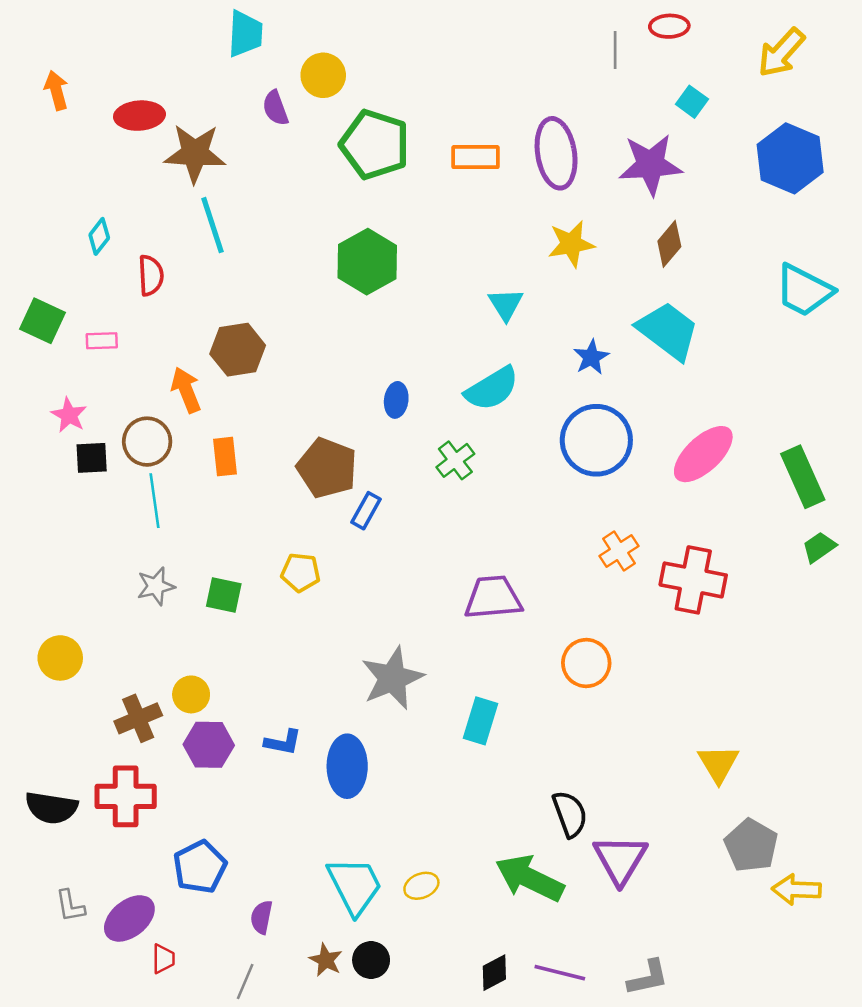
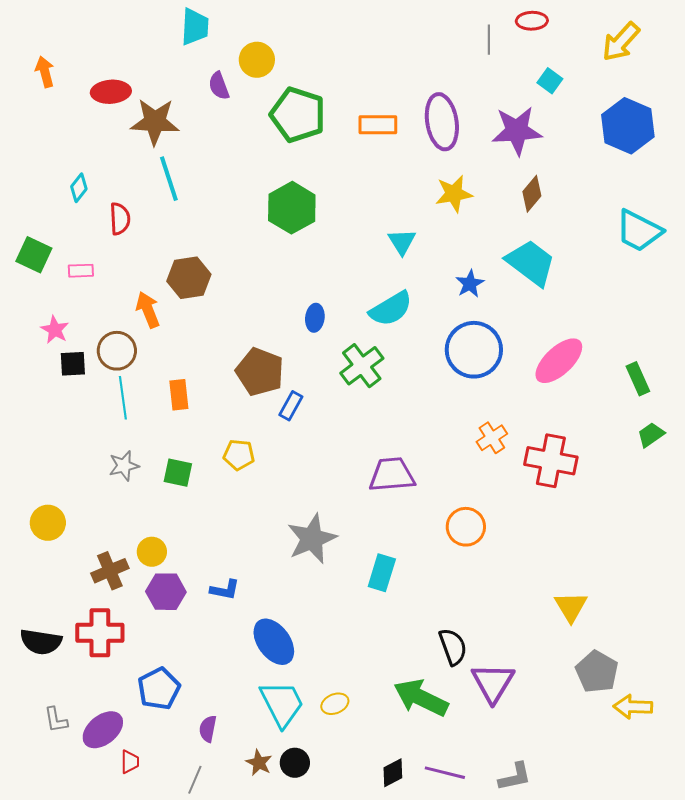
orange rectangle: (225, 457) -> (179, 395), moved
green cross: (455, 460) -> (362, 366), size x1.4
green rectangle: (803, 477) -> (638, 379), size x0.7
blue ellipse: (347, 766) -> (274, 642), moved, turned -36

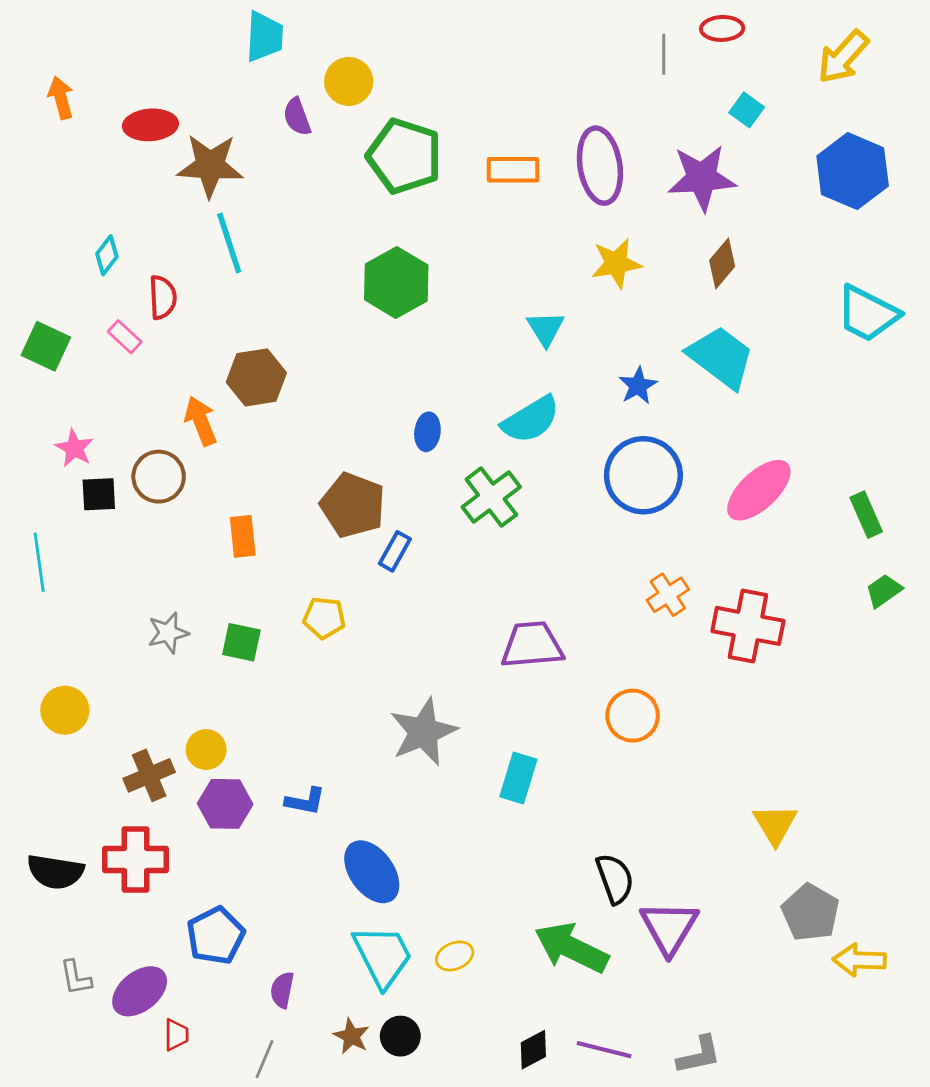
pink rectangle: (81, 271) -> (125, 337), moved, turned 45
cyan line: (123, 398) -> (39, 562), moved

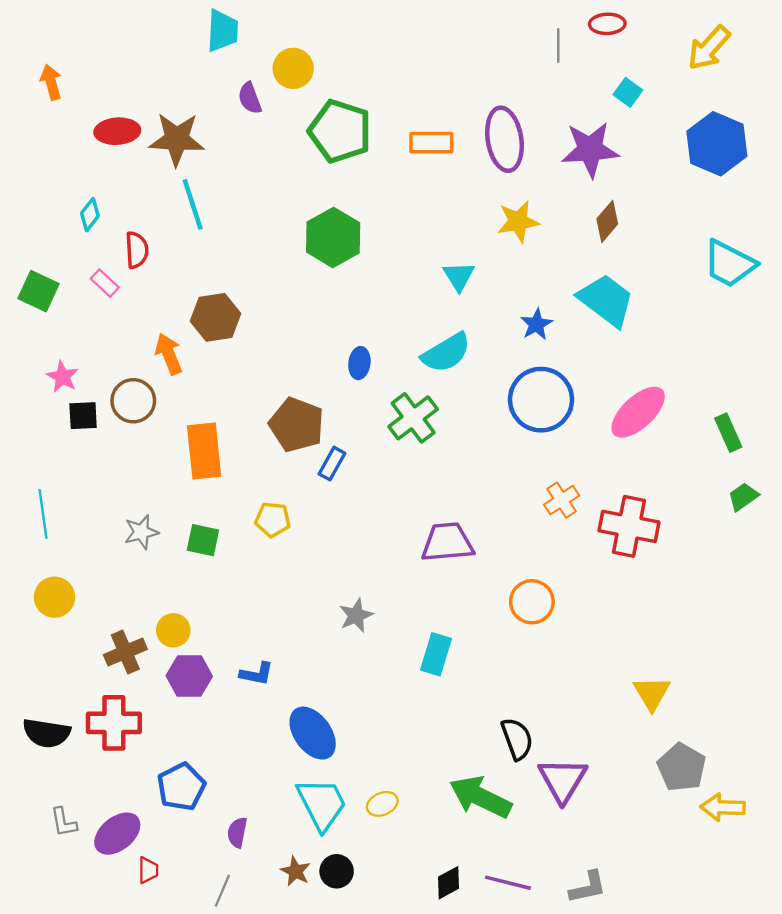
red ellipse: (150, 125) -> (117, 131), moved
orange rectangle: (243, 536) -> (204, 451), size x1.6
cyan line: (39, 562) -> (43, 514), moved
gray star: (423, 732) -> (356, 615), size x0.6

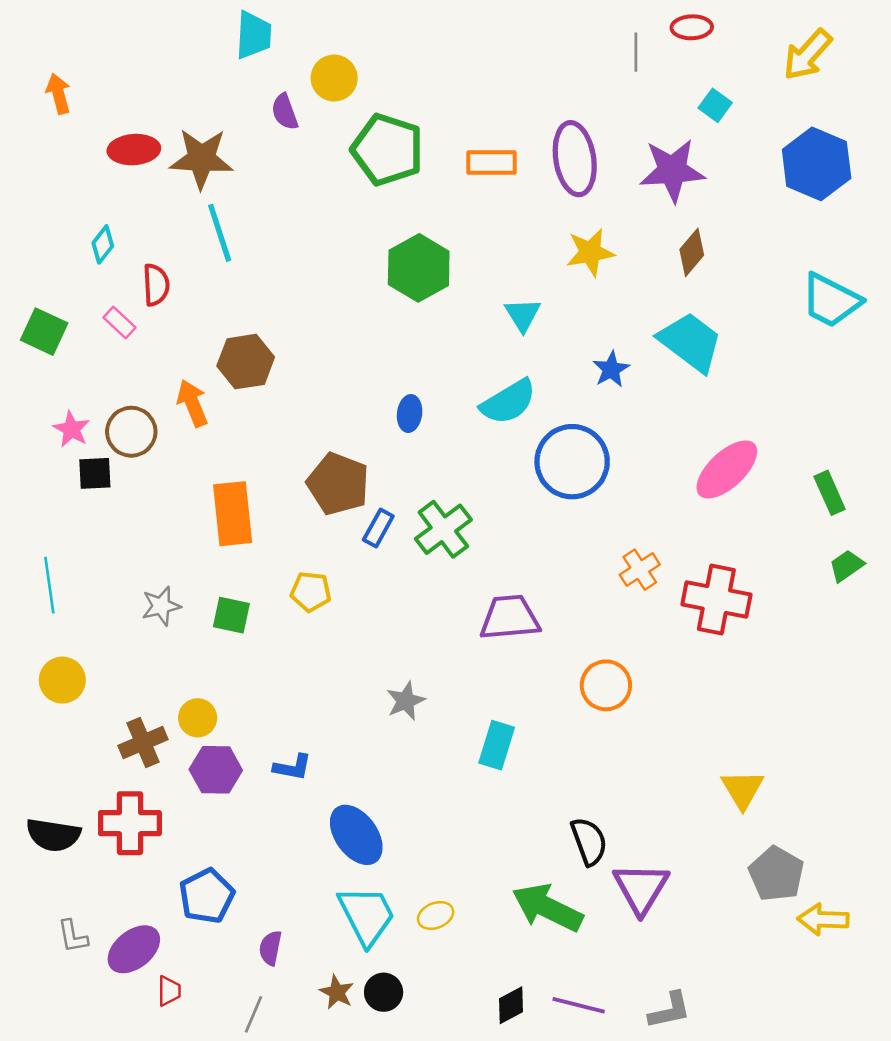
green hexagon: (333, 237) -> (419, 268), moved
blue circle: (541, 400) -> (572, 462), moved
brown circle: (133, 401) -> (131, 432), moved
green cross: (413, 418) -> (443, 529), moved

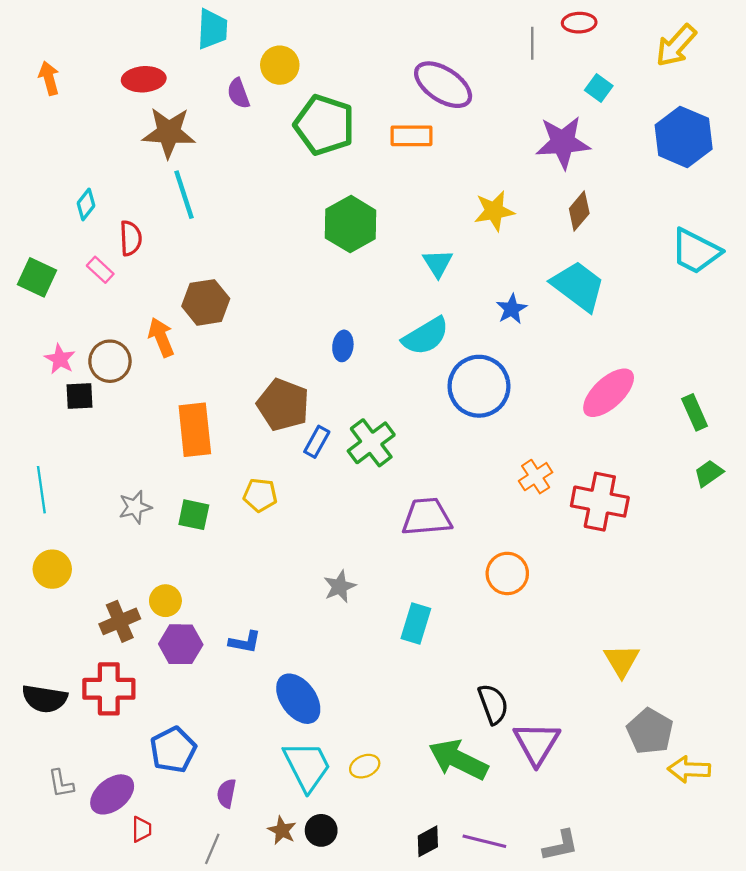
red ellipse: (134, 150) -> (144, 79), moved
purple ellipse: (575, 159) -> (443, 85), moved, turned -48

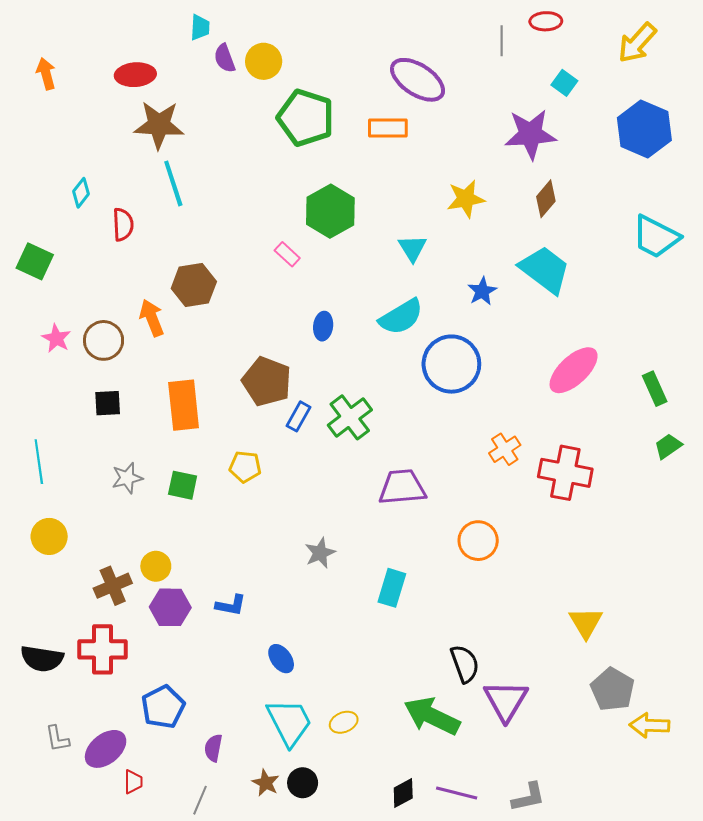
cyan trapezoid: (212, 29) -> (200, 27), size x0.7
purple semicircle: (238, 93) -> (225, 58), moved
pink rectangle: (100, 270) -> (287, 254), moved
black square: (79, 396) -> (108, 403), moved
blue ellipse: (298, 699) -> (281, 659), size x0.6

